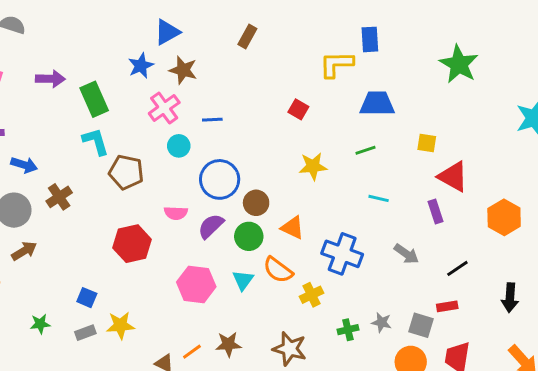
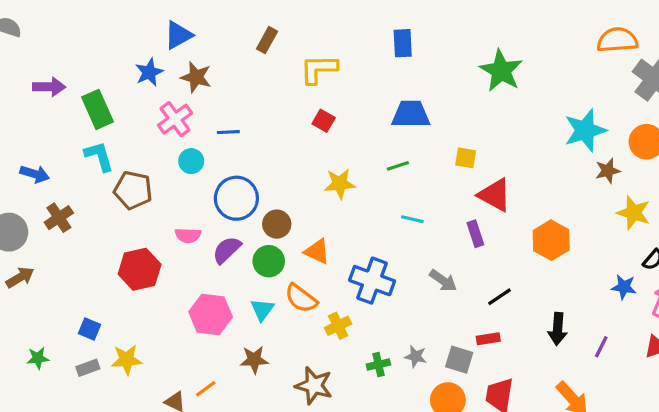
yellow L-shape: (336, 64) -> (319, 69), moved
blue arrow: (24, 165) -> (35, 174), moved
brown star: (228, 344) -> (254, 360), moved

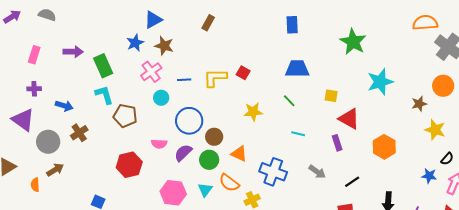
yellow L-shape: (319, 69) -> (215, 78), moved
cyan star: (585, 130) -> (380, 82), moved
green line: (398, 166) -> (289, 101), turned 64

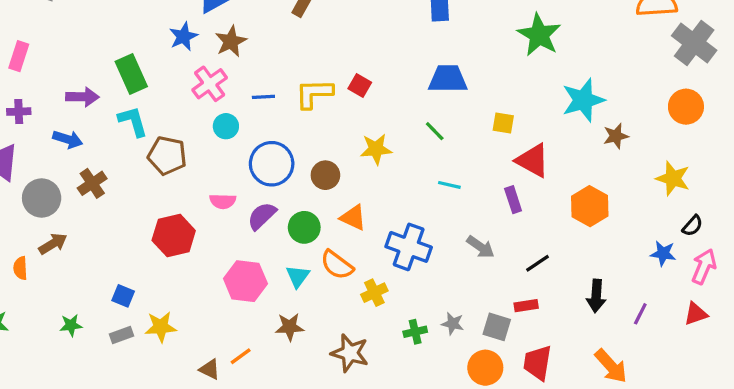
brown star: (164, 46) -> (231, 41), turned 30
purple arrow: (73, 52) -> (82, 97), moved
brown star: (419, 104) -> (616, 136), moved
brown circle: (214, 137) -> (325, 175), moved

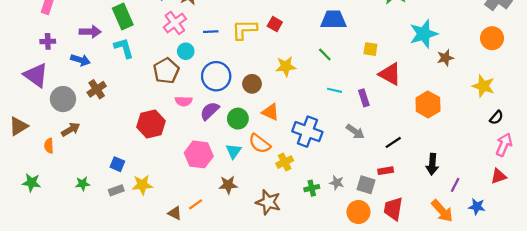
brown pentagon: (167, 156) -> (166, 71), moved, turned 30
purple rectangle: (513, 200) -> (364, 98), moved
blue star: (663, 253) -> (477, 207), moved
purple line: (640, 314) -> (455, 185), moved

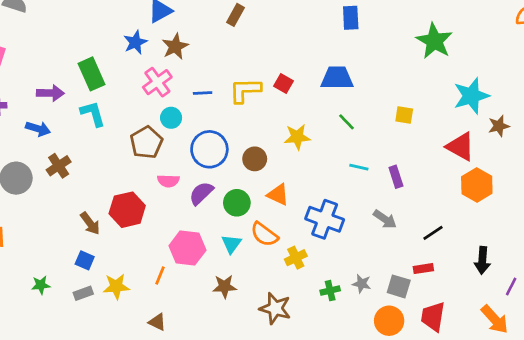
blue trapezoid: (333, 20) -> (337, 78), moved
red triangle: (390, 74) -> (460, 147), moved
brown arrow: (71, 129) -> (90, 223), moved, turned 84
orange line: (196, 204) -> (160, 275), moved, turned -32

